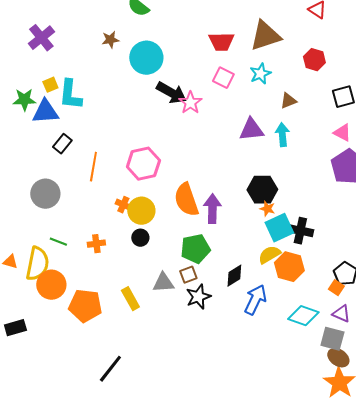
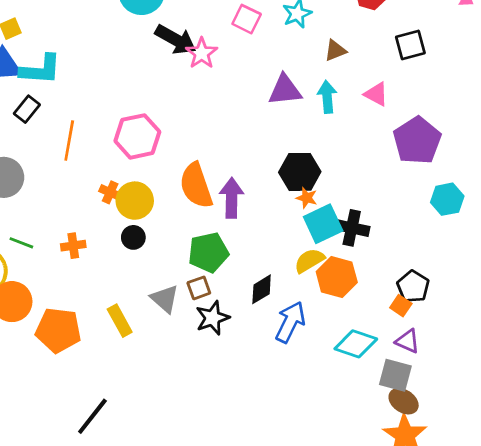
cyan L-shape: (70, 95) -> (41, 70), moved, turned -92
pink triangle: (342, 133) -> (376, 94), moved
gray triangle: (163, 283) -> (165, 299), turned 45

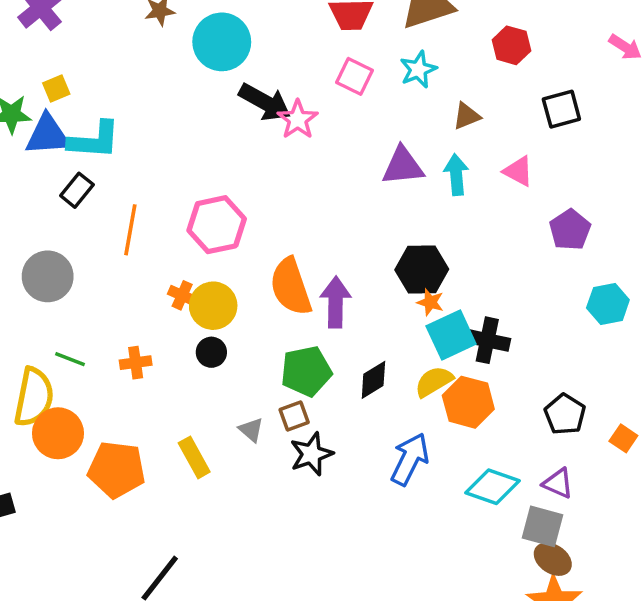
purple pentagon: (417, 141) -> (570, 230), size x0.7
black diamond: (262, 289) -> (373, 380), moved
gray triangle: (165, 299) -> (251, 430), size x0.7
orange square: (401, 306) -> (623, 438), moved

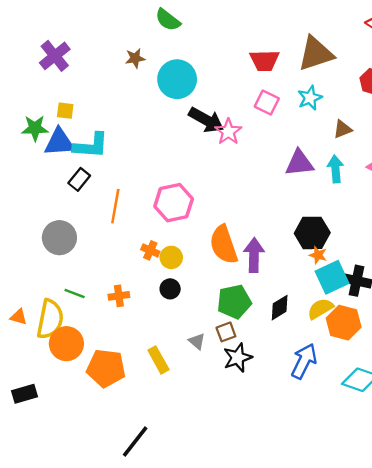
yellow square: (56, 88) -> (65, 111), turned 30
yellow circle: (213, 306) -> (171, 257), size x0.7

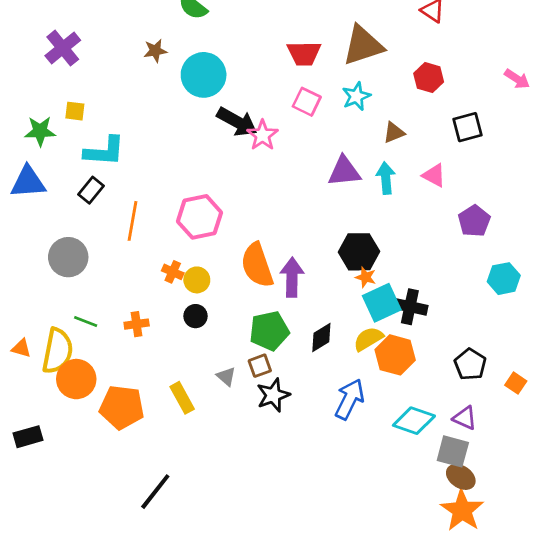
blue triangle: (59, 142) -> (28, 182), moved

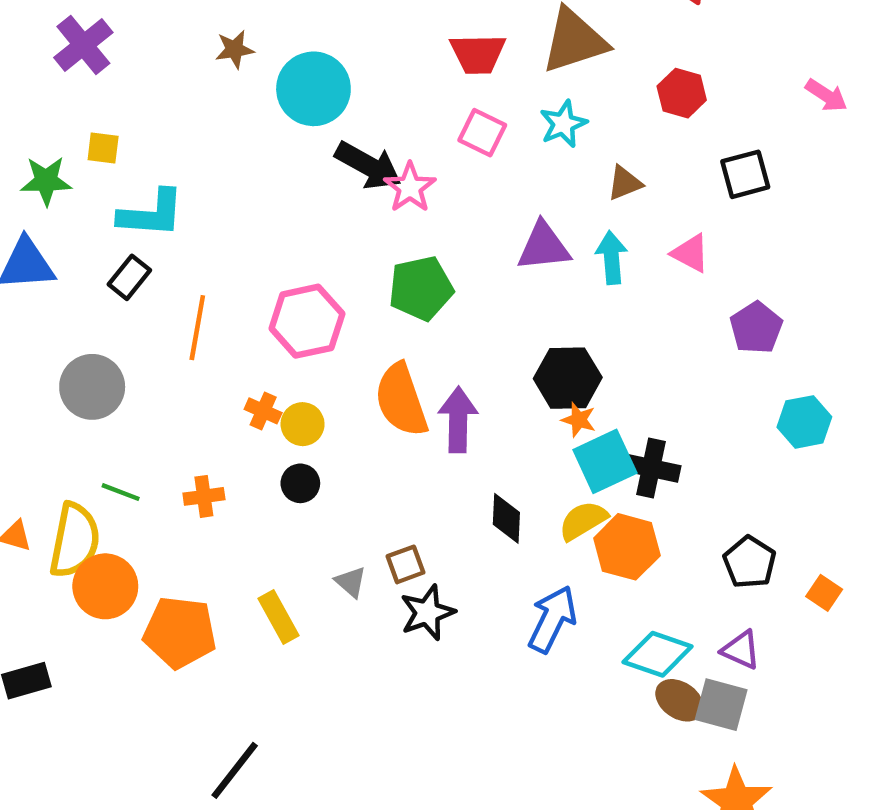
green pentagon: (269, 331) -> (421, 288), moved
black diamond: (321, 338) -> (506, 518), turned -56
brown ellipse: (461, 477) -> (679, 700), moved

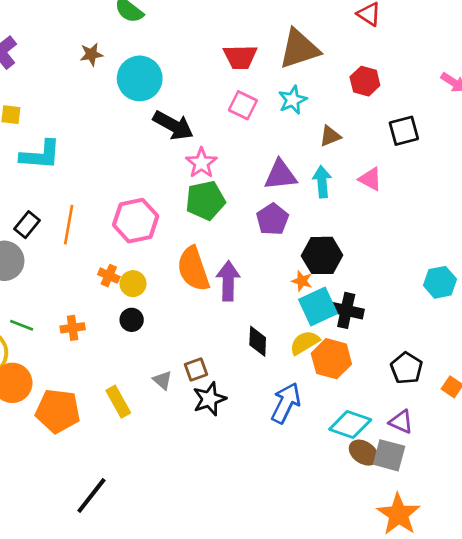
pink star: (410, 187) -> (201, 163), moved
black rectangle: (129, 277) -> (27, 225), moved
purple pentagon: (756, 328) -> (272, 219), moved
black hexagon: (568, 378) -> (322, 255), moved

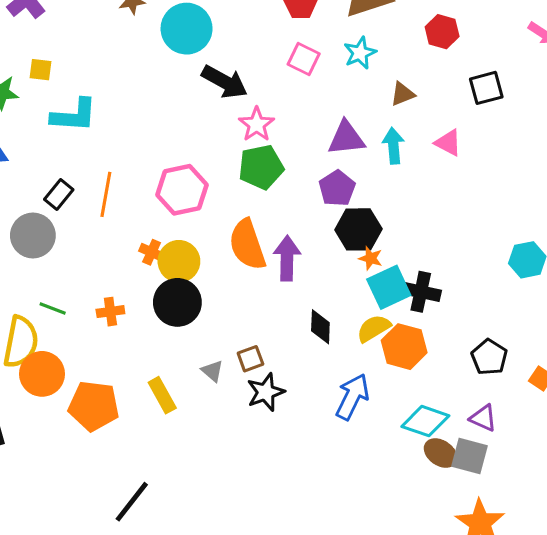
black hexagon: (322, 255) -> (358, 229), moved
yellow circle: (133, 284) -> (179, 261), size x1.4
black circle: (132, 320) -> (177, 302), size x1.8

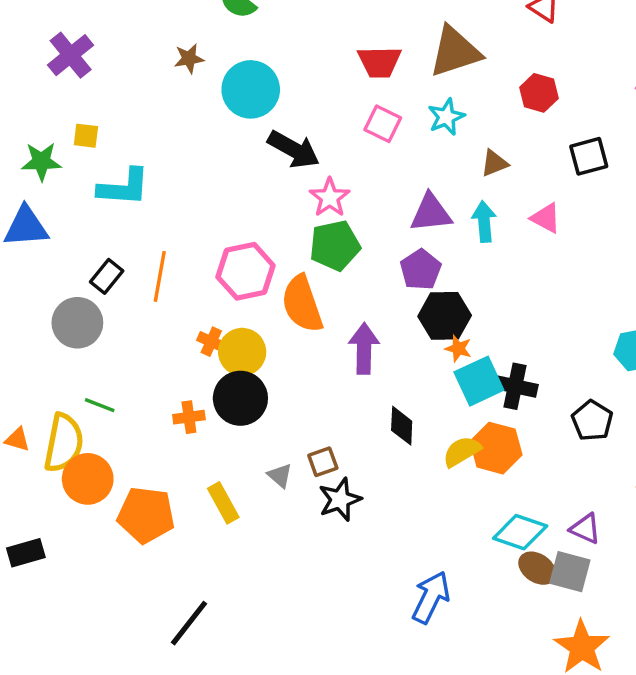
orange semicircle: (247, 245) -> (302, 304), moved
orange cross: (110, 312) -> (189, 417), moved
yellow semicircle: (374, 328) -> (462, 451), moved
black pentagon: (489, 357) -> (592, 421), moved
blue arrow: (352, 397) -> (431, 597), moved

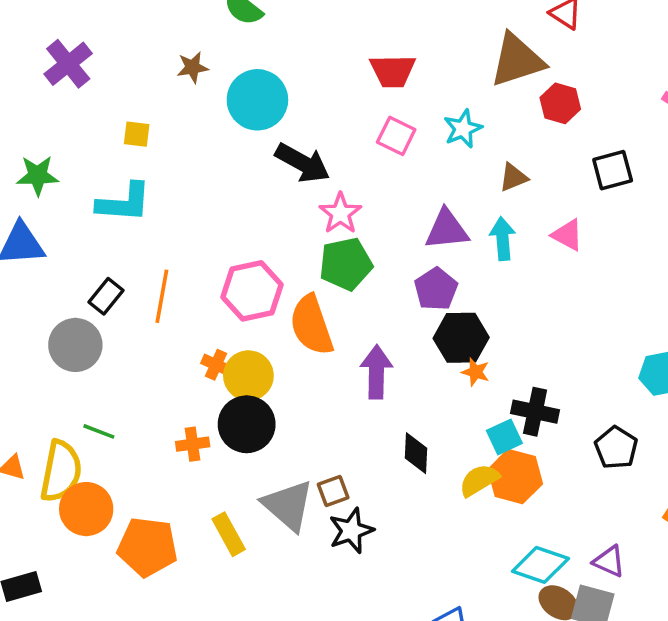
brown triangle: (455, 52) -> (517, 60), moved
yellow square: (86, 136) -> (137, 134), moved
cyan square: (479, 381) -> (504, 437), moved, size x0.7
gray triangle: (280, 475) -> (288, 505), size x2.0

